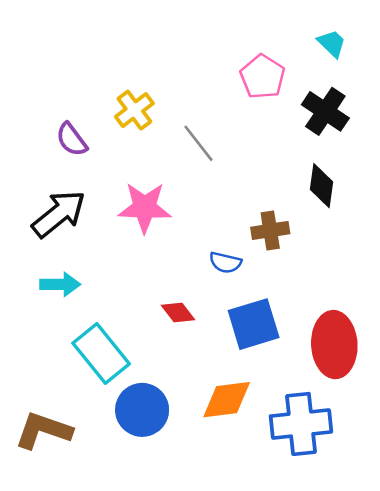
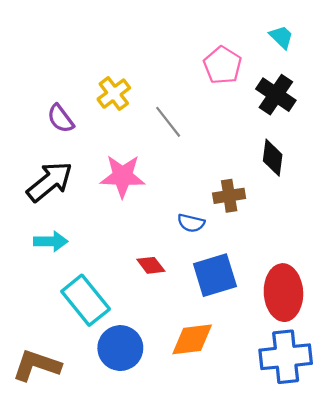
blue cross: (301, 424) -> (286, 357), moved

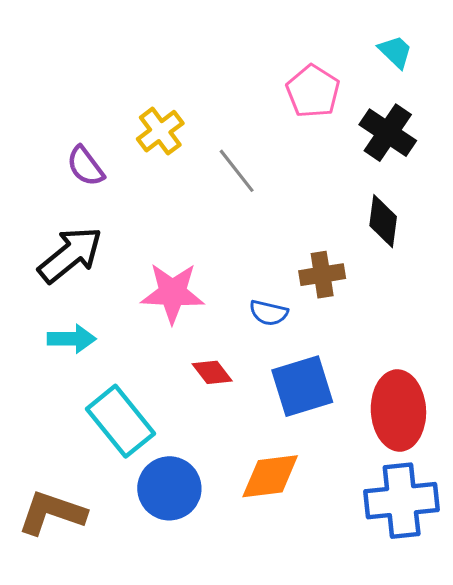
pink star: (123, 176) -> (172, 293), moved

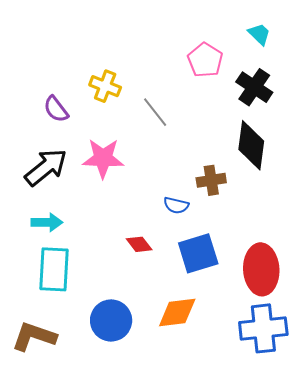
yellow cross: (160, 131) -> (105, 86), turned -32
black diamond: (383, 221) -> (251, 145), size x1.4
pink star: (172, 293) -> (103, 158), moved
cyan rectangle: (121, 421) -> (54, 269), moved, turned 42

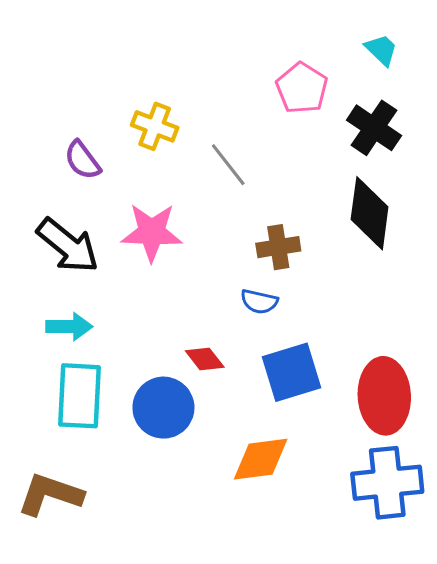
black arrow: (46, 167) -> (68, 246), turned 78
brown cross: (211, 180) -> (278, 247), moved
blue circle: (111, 320) -> (163, 408), moved

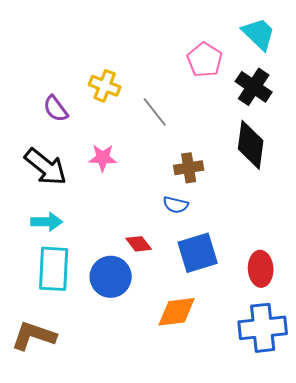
cyan trapezoid: (381, 50) -> (259, 34), size x1.5
pink star: (152, 232) -> (103, 158), size x0.7
red ellipse: (384, 396) -> (261, 269), size x0.7

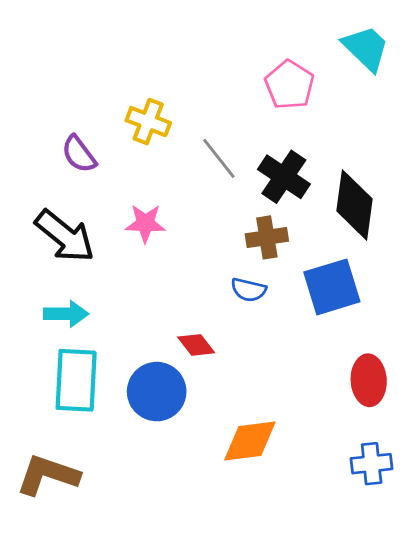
black cross: (254, 87) -> (284, 177), moved
blue square: (198, 253) -> (332, 287), moved
blue cross: (263, 328) -> (372, 464), size x0.6

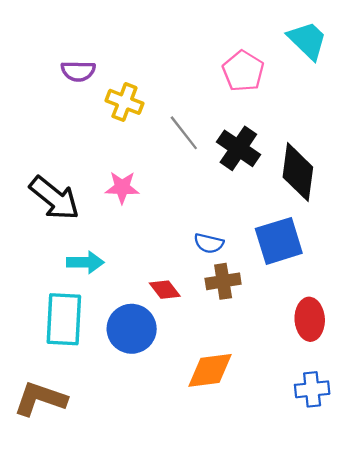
purple semicircle: (79, 154) -> (78, 71), moved, turned -52
brown cross: (267, 237) -> (223, 281), moved
cyan arrow: (66, 314) -> (85, 262), moved

